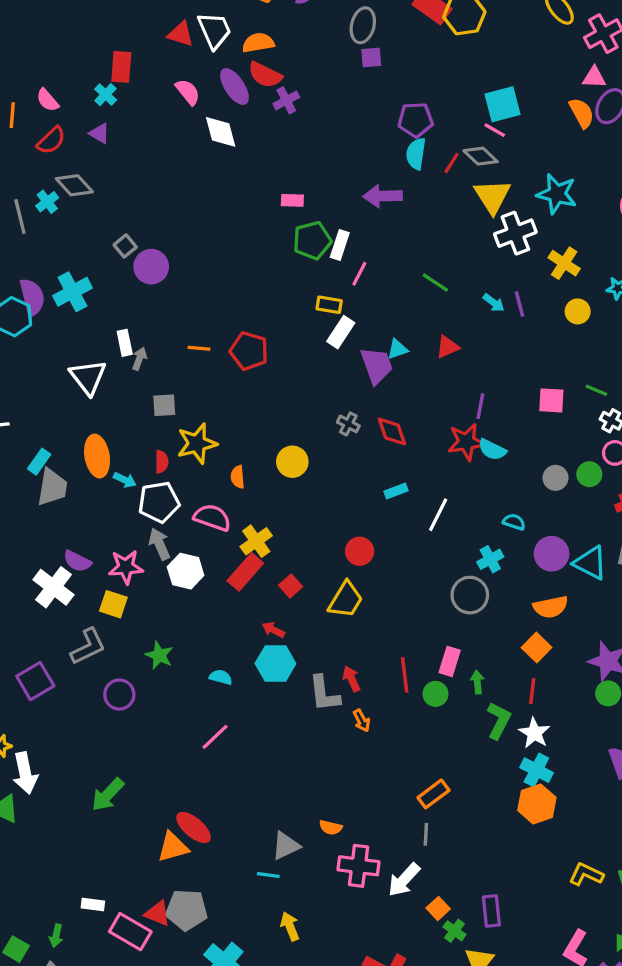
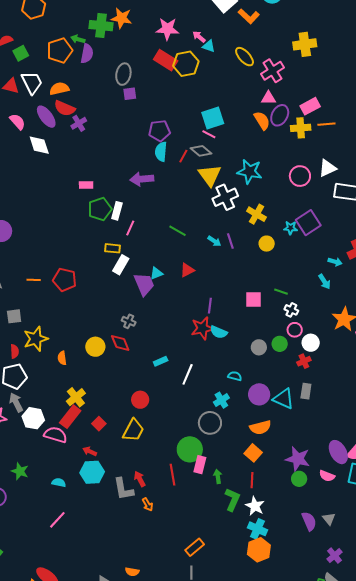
red diamond: (392, 431) -> (120, 343), moved
pink semicircle: (212, 518) -> (55, 435), moved
green circle: (436, 694) -> (190, 449), moved, size x1.6

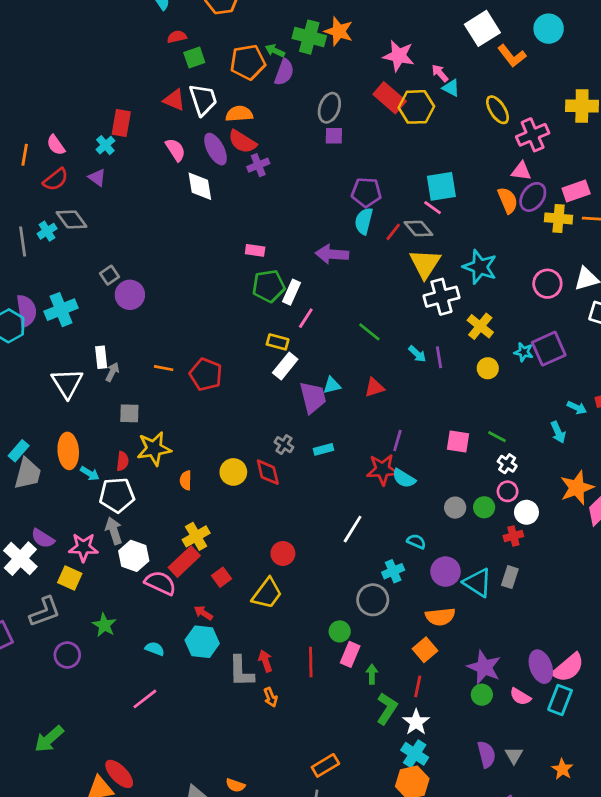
cyan rectangle: (161, 361) -> (324, 449), moved
green circle: (190, 449) -> (340, 631), size x0.6

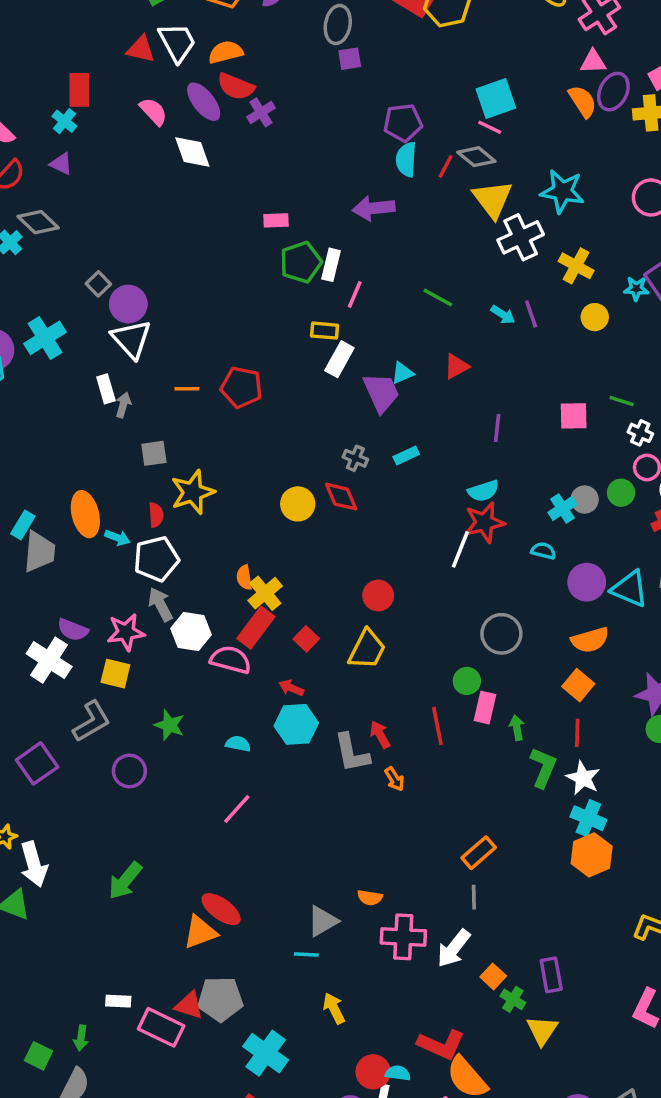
white triangle: (67, 383) -> (131, 339), moved
red star: (383, 470) -> (484, 523), moved
cyan semicircle: (404, 478) -> (483, 491), moved, turned -40
orange semicircle: (186, 480) -> (244, 577), moved
cyan cross: (393, 571) -> (562, 509), moved

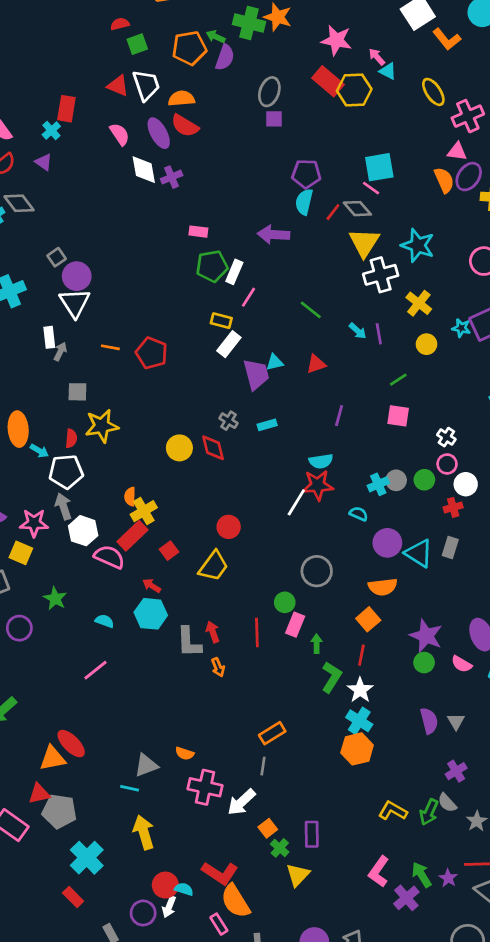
purple cross: (261, 112) -> (172, 177), moved
green line: (622, 401) -> (398, 380), moved, turned -60
red triangle: (189, 1005) -> (39, 794), moved, turned -40
yellow arrow: (334, 1008) -> (144, 832), size x1.4

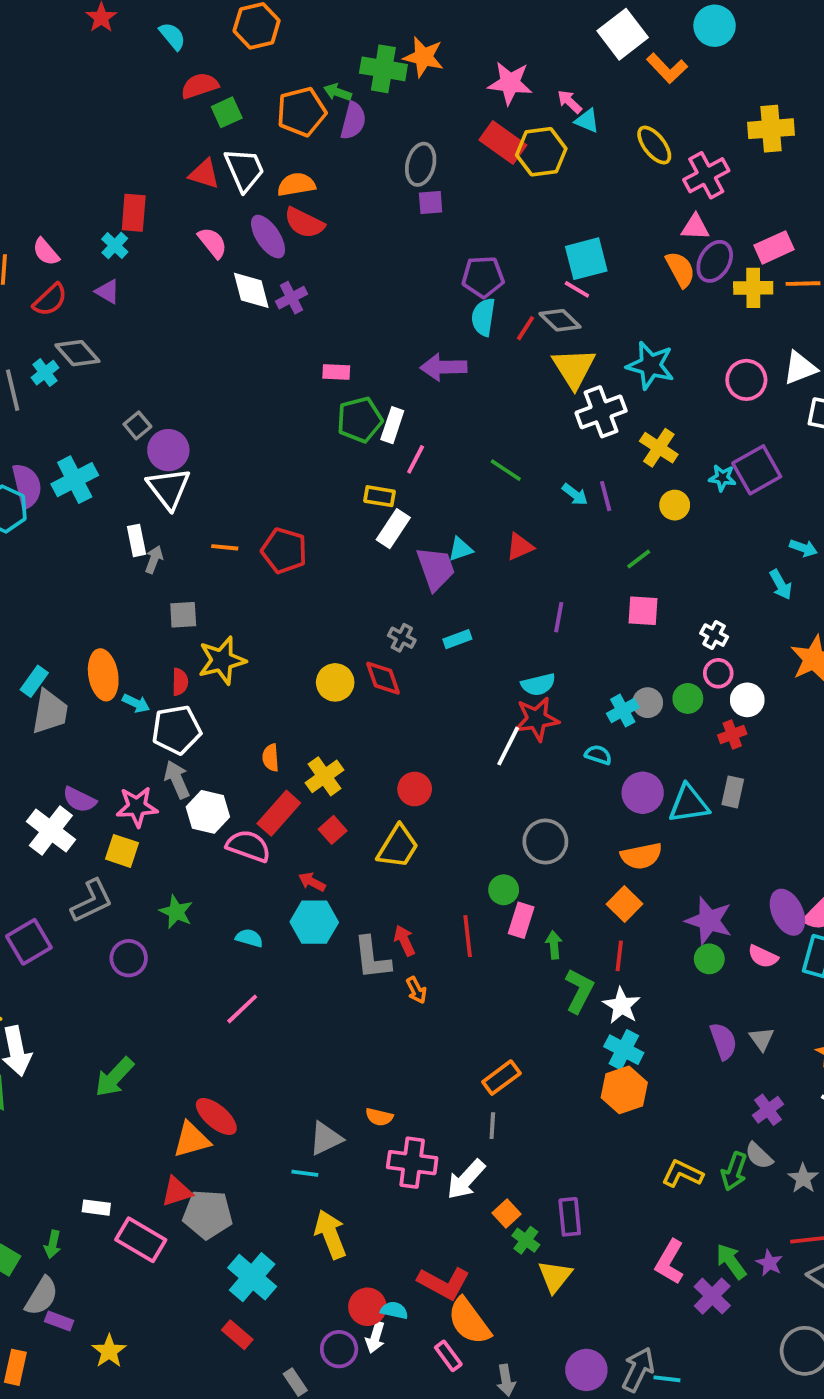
red semicircle: (120, 24) -> (200, 86), size x1.4
yellow cross: (144, 511) -> (324, 776), moved
cyan triangle: (419, 553) -> (689, 804), turned -36

